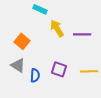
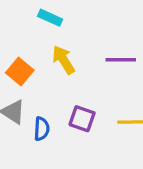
yellow arrow: (57, 28) -> (64, 60), moved

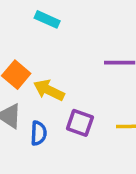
yellow arrow: (64, 60) -> (49, 90), moved, turned -32

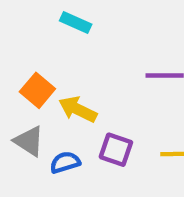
blue semicircle: (39, 133) -> (65, 162), turned -110

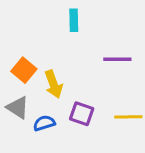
cyan rectangle: (76, 22) -> (74, 20), moved, turned 65
yellow arrow: (78, 109) -> (54, 84), turned -136

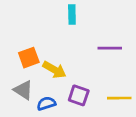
orange square: (24, 70) -> (29, 58), turned 30
yellow arrow: (54, 84) -> (54, 70), turned -40

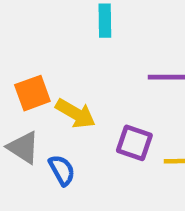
purple square: (79, 95) -> (134, 143), moved
blue semicircle: (46, 103) -> (62, 170), turned 78

